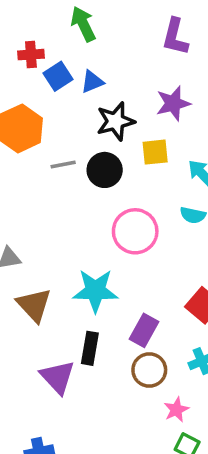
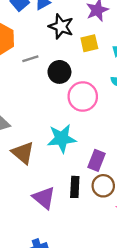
black star: (116, 121) -> (61, 26), turned -30
black circle: (105, 170) -> (59, 72), moved
black rectangle: (90, 348) -> (75, 187), moved

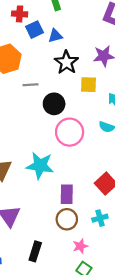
purple rectangle: (97, 160) -> (67, 194), turned -36
black rectangle: (75, 187) -> (35, 251), moved

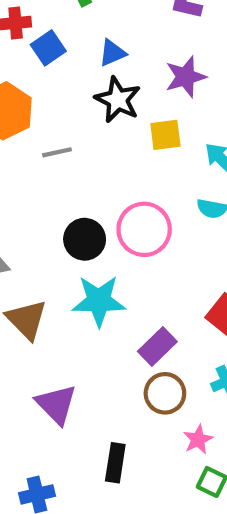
blue triangle: (55, 36) -> (112, 53), moved
black circle: (54, 104) -> (85, 239), moved
purple rectangle: (67, 194) -> (157, 347), turned 54

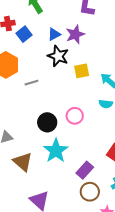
purple star: (186, 77) -> (75, 34), moved
pink circle: (144, 229) -> (75, 116), size x0.7
cyan star: (99, 301) -> (56, 151), turned -30

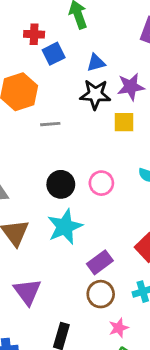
purple star: (75, 34) -> (131, 87), moved
black star: (58, 56) -> (95, 94), turned -30

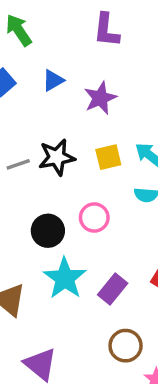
black star: (95, 94) -> (57, 157), moved
yellow square: (124, 122) -> (108, 157), moved
purple rectangle: (100, 262) -> (113, 289), moved

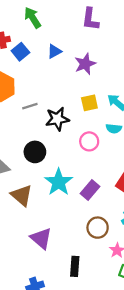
black star: (57, 157) -> (57, 119), moved
pink circle: (94, 218) -> (89, 141), moved
black circle: (48, 231) -> (35, 152), moved

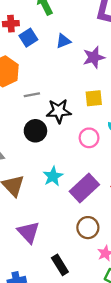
black circle: (35, 152) -> (35, 131), moved
cyan star: (59, 182) -> (53, 176), size x0.7
purple rectangle: (90, 190) -> (84, 188), size x1.4
black rectangle: (75, 266) -> (60, 265), turned -42

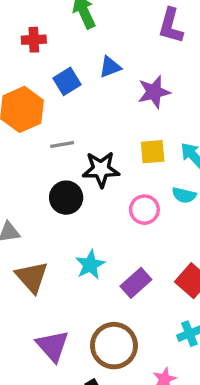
blue square: (28, 38) -> (67, 81), moved
purple rectangle: (84, 188) -> (136, 283), size x0.7
brown circle: (88, 228) -> (114, 346), moved, size x1.4

